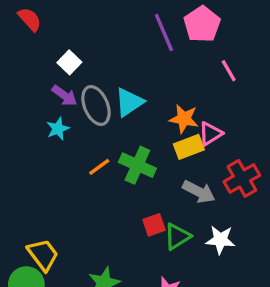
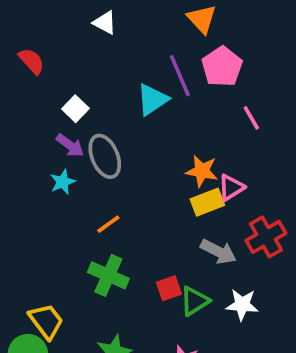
cyan triangle: (129, 102) -> (152, 100), moved
green cross: (137, 165) -> (108, 275), moved

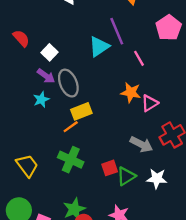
red semicircle: (32, 61) -> (21, 38), moved
pink pentagon: (222, 67) -> (169, 28), moved
pink line: (251, 118) -> (139, 58), moved
yellow rectangle: (207, 202) -> (81, 111), moved
yellow trapezoid: (46, 321) -> (27, 166), moved

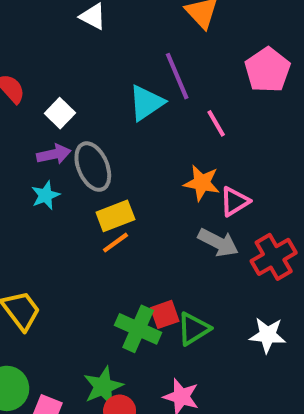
purple arrow: (46, 76) -> (54, 154), turned -48
orange line: (71, 127) -> (115, 243), moved
gray arrow: (141, 144) -> (218, 243), moved
green cross: (71, 160) -> (138, 329), moved
white star: (157, 179) -> (268, 335), moved

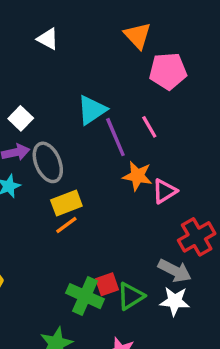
pink pentagon: (268, 70) -> (168, 71), moved, turned 30
purple line: (177, 76) -> (115, 137), moved
gray arrow: (218, 243) -> (175, 271), moved
white star: (268, 335) -> (175, 301), moved

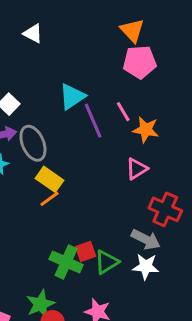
orange triangle: (137, 36) -> (132, 30), moved
orange star: (137, 176) -> (146, 130), moved
yellow rectangle: (66, 203) -> (50, 179), turned 56
red cross: (197, 237) -> (165, 209), turned -36

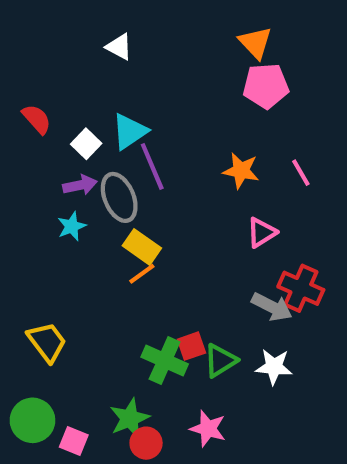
cyan triangle: (72, 97) -> (129, 131), moved
pink line: (123, 112) -> (301, 173), moved
purple line: (93, 121) -> (152, 166), moved
orange star: (146, 130) -> (241, 171), moved
gray arrow: (146, 239) -> (272, 307), moved

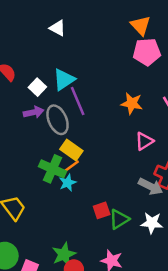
cyan star: (72, 226) -> (68, 183), moved
green cross: (165, 360) -> (53, 169), moved

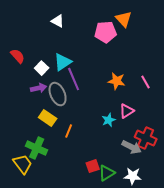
pink pentagon: (147, 52) -> (106, 32), moved
yellow rectangle: (71, 150) -> (48, 118), moved
orange line: (71, 166) -> (69, 131), turned -32
green cross: (53, 169) -> (37, 148), moved
cyan star: (68, 183) -> (109, 120), moved

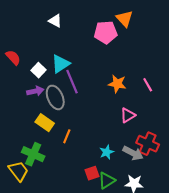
cyan star: (109, 120) -> (107, 152), moved

